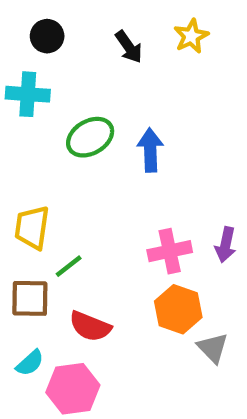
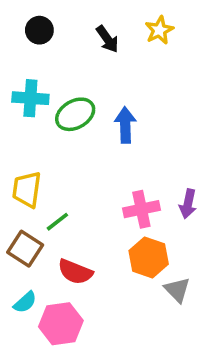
cyan cross: (28, 94) -> (30, 98), moved
brown square: (30, 298) -> (25, 249), turned 32

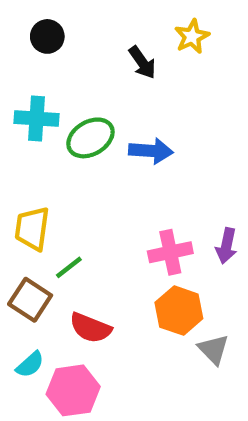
black arrow: (107, 39) -> (142, 62), moved
blue arrow: (125, 125) -> (151, 151), turned 96

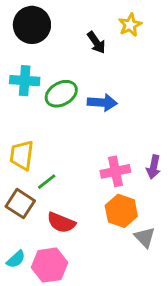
black circle: (47, 36) -> (32, 25), size x1.6
cyan semicircle: (30, 365) -> (16, 259), moved

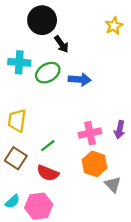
black circle: (32, 25) -> (42, 20), moved
yellow star: (130, 25) -> (114, 26), moved
black arrow: (96, 42) -> (61, 44), moved
green line: (47, 182) -> (48, 146), moved

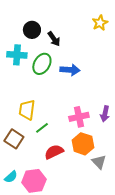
black circle: (42, 20) -> (32, 30), moved, size x0.7
green ellipse: (48, 73) -> (42, 64), turned -30
yellow trapezoid: (17, 121) -> (27, 110), moved
red semicircle: (48, 173) -> (54, 152), moved, turned 132

